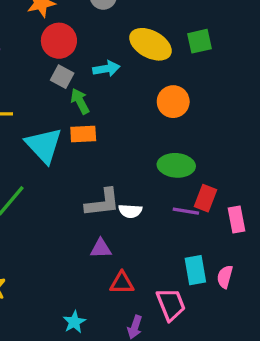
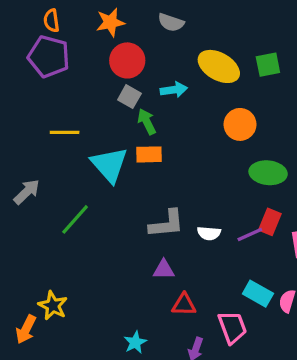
green ellipse: (176, 165) -> (268, 173), moved
white semicircle: (130, 211) -> (209, 233), moved
purple line: (186, 211) -> (250, 234), turned -35
cyan rectangle: (195, 270) -> (258, 294), turned -52

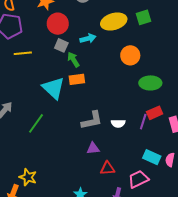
yellow ellipse: (219, 66) -> (114, 22), turned -40
yellow line: (65, 132) -> (23, 53), moved
red rectangle: (270, 222) -> (155, 113), turned 49
purple line: (250, 234) -> (143, 122), turned -42
pink trapezoid: (232, 327) -> (138, 179), turned -90

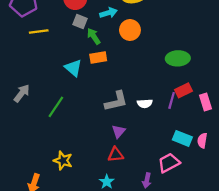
orange circle: (130, 55) -> (130, 30), moved
cyan triangle: (53, 88) -> (73, 68), size x0.7
purple triangle: (93, 148) -> (118, 131), turned -40
red triangle: (107, 168) -> (116, 155), moved
yellow star: (28, 177) -> (63, 161), moved

